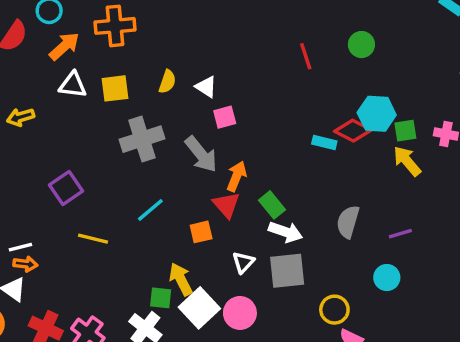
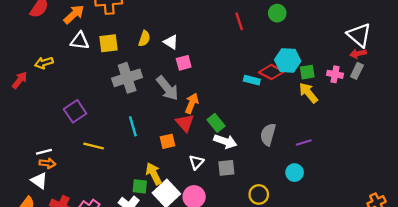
cyan line: (150, 210) -> (133, 126), turned -66
gray square: (287, 271) -> (226, 168), size x0.7

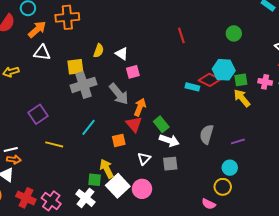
green circle: (277, 13) -> (234, 33), moved
yellow square: (109, 43) -> (75, 67), moved
cyan line: (133, 126) -> (89, 127), turned 54
yellow circle: (259, 194) -> (223, 187), moved

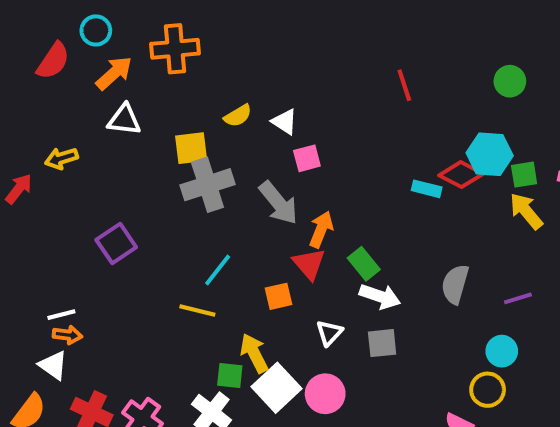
yellow semicircle: (99, 51) -> (238, 116), turned 40
yellow line: (54, 144) -> (197, 311), moved

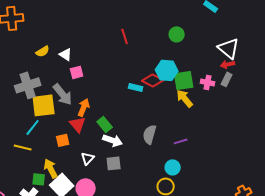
yellow square: (191, 148) -> (44, 105), moved, size x1.4
green square: (524, 175) -> (184, 80), size x1.5

